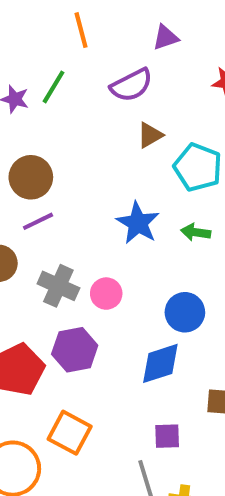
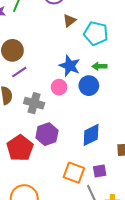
pink circle: (106, 294) -> (59, 87), moved
blue circle: (185, 312) -> (89, 86), moved
orange square: (70, 433) -> (74, 173), moved

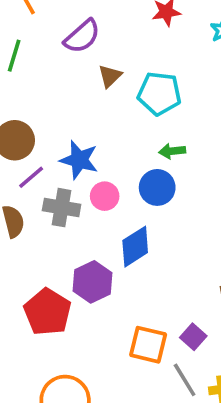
blue star: (70, 66) -> (79, 160), moved
gray cross: (34, 103) -> (62, 208), moved
blue diamond: (91, 135) -> (135, 247), moved
purple square: (100, 171) -> (193, 337), turned -32

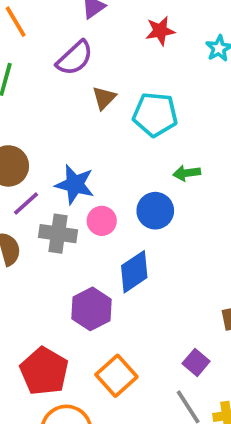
green arrow: (172, 151) -> (187, 173), moved
red pentagon: (48, 312) -> (44, 371), moved
orange square: (148, 345) -> (116, 376), moved, turned 36

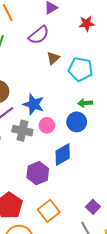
green arrow: (187, 173) -> (85, 103), moved

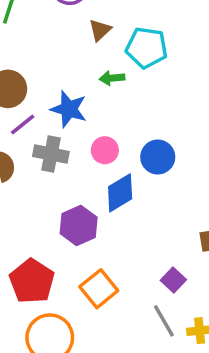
green arrow: (85, 103) -> (112, 78), moved
blue circle: (77, 122) -> (158, 157), moved
pink circle: (47, 125) -> (105, 150), moved

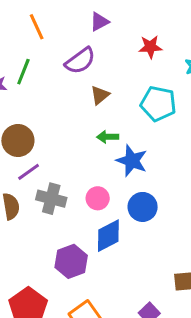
cyan pentagon: (147, 48) -> (158, 104), moved
blue star: (69, 109) -> (132, 161), moved

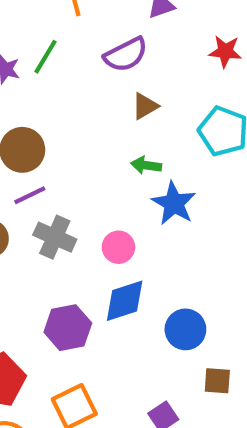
blue circle: (143, 207) -> (185, 329), moved

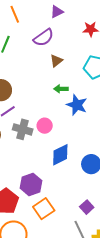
pink circle: (118, 247) -> (45, 126), moved
purple hexagon: (68, 328) -> (31, 184), moved

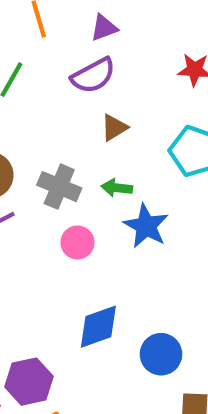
purple triangle: (57, 12) -> (104, 28), moved
pink circle: (45, 126) -> (77, 242), moved
gray cross: (23, 129) -> (59, 187), moved

